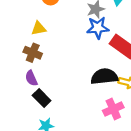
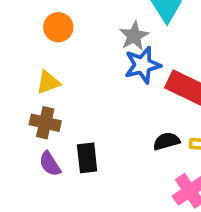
black semicircle: (104, 76) -> (166, 141), size x0.6
black rectangle: (42, 98) -> (87, 158), moved, turned 48

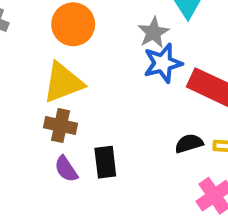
orange circle: (58, 27) -> (73, 24), size x1.4
yellow triangle: (48, 82) -> (63, 83), size x1.6

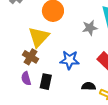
blue star: (163, 63) -> (69, 60), moved
yellow triangle: (63, 83) -> (39, 37), turned -45

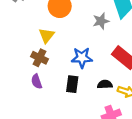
yellow triangle: (39, 37) -> (47, 35), size x0.7
black rectangle: (46, 82) -> (72, 84), moved

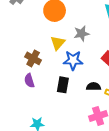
gray star: (101, 21) -> (82, 33), moved
yellow triangle: (47, 35) -> (58, 43), moved

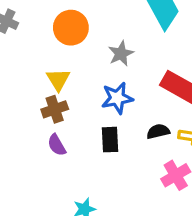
yellow triangle: (58, 43) -> (58, 80), moved
brown cross: (33, 58) -> (55, 109), turned -35

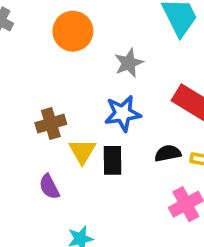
yellow triangle: (58, 80) -> (82, 151), moved
purple semicircle: (57, 145) -> (49, 187), moved

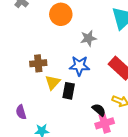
black semicircle: (168, 153) -> (99, 110), moved, turned 40
purple semicircle: (49, 187) -> (21, 112), moved

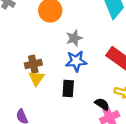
gray star: (88, 38) -> (74, 38), moved
yellow triangle: (53, 82) -> (37, 78), moved

